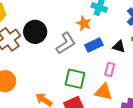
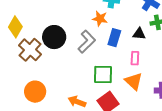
blue rectangle: (94, 45) -> (114, 38), turned -36
orange triangle: (104, 92) -> (134, 81), turned 42

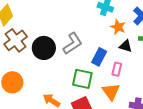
orange star: (100, 19) -> (118, 27), moved
black circle: (54, 37) -> (44, 48), moved
blue rectangle: (114, 38) -> (99, 57), moved

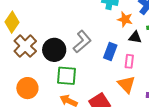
green square: (82, 79) -> (66, 76), moved

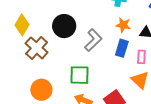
orange star: (125, 19) -> (123, 25), moved
black circle: (54, 50) -> (64, 26), moved

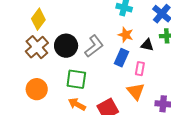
yellow diamond: (22, 25) -> (38, 19), moved
black circle: (64, 26) -> (66, 46), moved

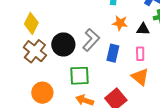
blue rectangle: (121, 58) -> (113, 53), moved

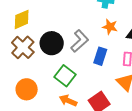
yellow diamond: (31, 23) -> (22, 19), turned 35
green square: (79, 76) -> (65, 76), turned 35

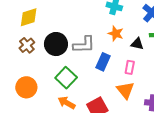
gray L-shape: (80, 41) -> (84, 45), turned 35
brown cross: (23, 47) -> (27, 45), size x0.7

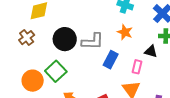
black triangle: (137, 44) -> (151, 51), moved
brown cross: (27, 45) -> (27, 38), moved
green square: (66, 78) -> (56, 71), moved

